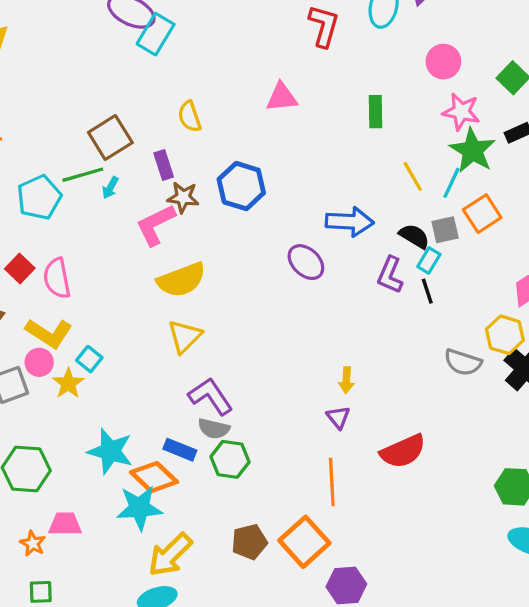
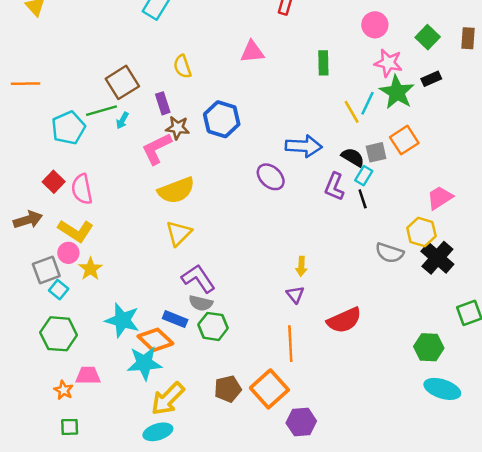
cyan line: (452, 183) -> (368, 103), moved
cyan square: (89, 359) -> (59, 290), moved

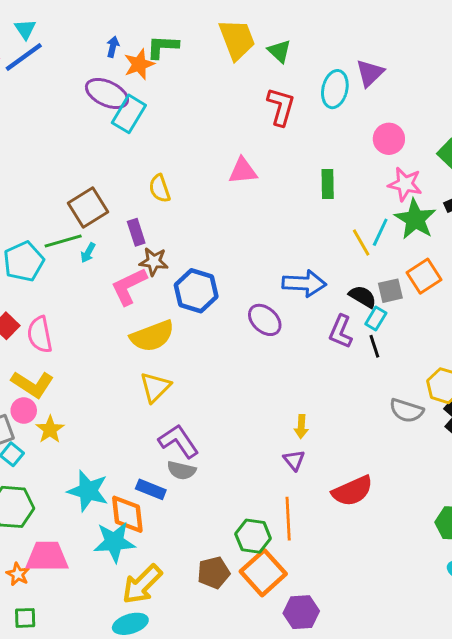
blue hexagon: (222, 119) -> (196, 291), moved
green hexagon: (213, 326) -> (253, 536), moved
orange diamond: (155, 340) -> (127, 514), turned 40
pink trapezoid: (88, 375) -> (47, 557), size x1.4

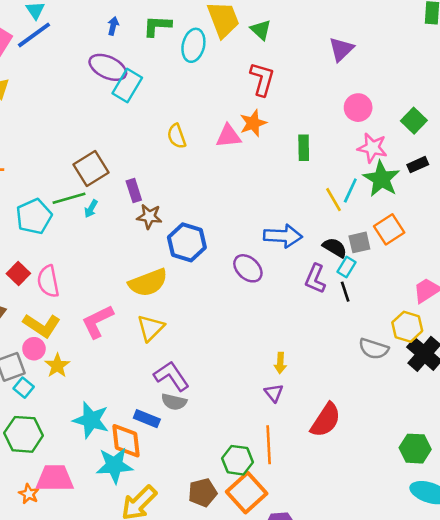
orange star: (139, 64) -> (253, 123), moved
cyan ellipse: (335, 89) -> (193, 45), moved
yellow semicircle: (160, 188) -> (177, 136), moved
pink L-shape: (129, 286) -> (97, 321), moved
red semicircle: (352, 491) -> (326, 420), turned -33

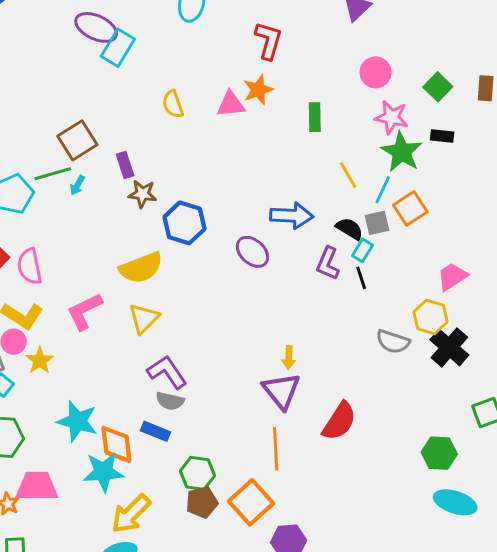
black rectangle: (418, 165) -> (442, 136), turned 30
cyan line: (350, 191) -> (383, 190), moved
purple triangle: (274, 393) -> (281, 391), size x1.8
blue rectangle: (147, 419) -> (156, 431), moved
green hexagon: (238, 460) -> (197, 473), moved

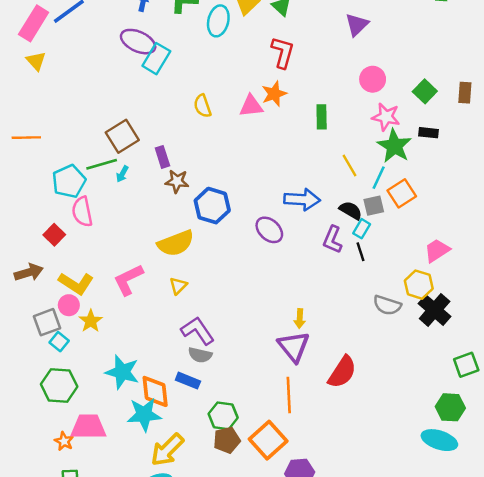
pink semicircle: (30, 266) -> (82, 212), moved
yellow triangle: (144, 318) -> (178, 286), size x0.7
green hexagon: (439, 453) -> (450, 407), moved

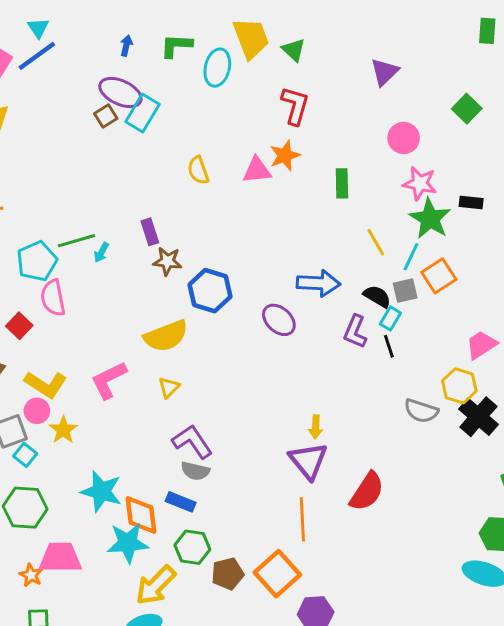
green square: (425, 91) -> (467, 109), moved
brown square: (122, 136) -> (106, 116), moved, size x0.6
green hexagon: (223, 416) -> (192, 547), moved

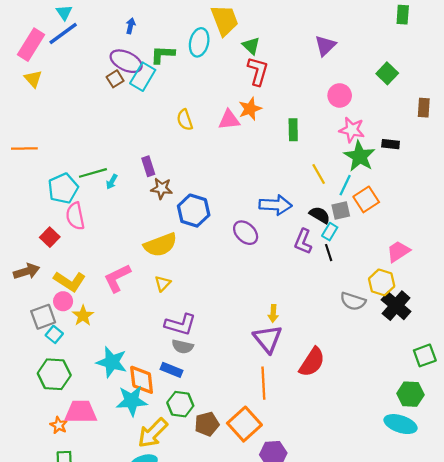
green L-shape: (176, 46) -> (163, 55), moved
green triangle: (294, 50) -> (251, 46), moved
purple L-shape: (192, 442) -> (180, 324), turned 140

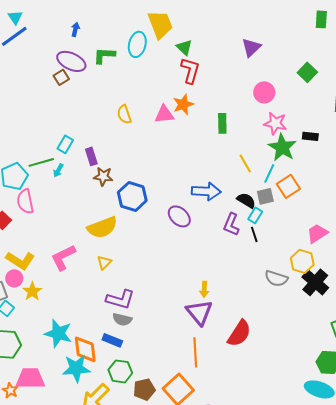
cyan rectangle: (143, 77) -> (65, 144), moved, size x0.7

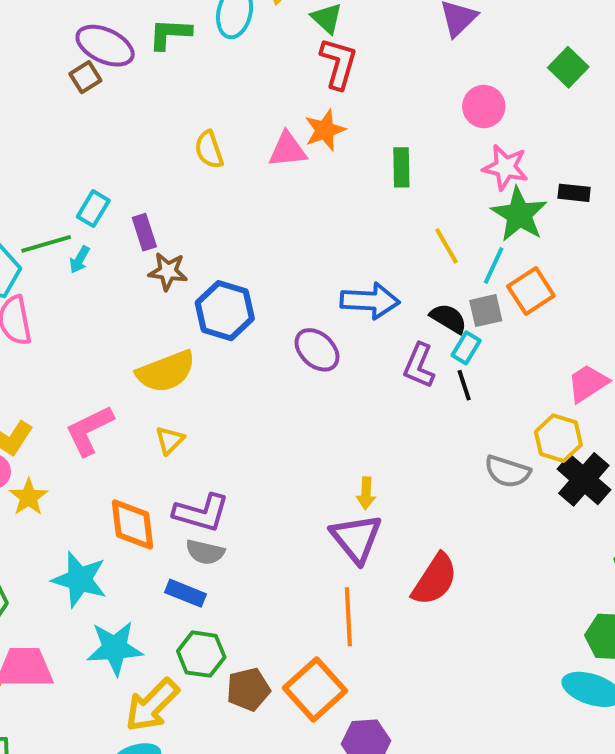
orange diamond: (85, 349) -> (132, 525), moved

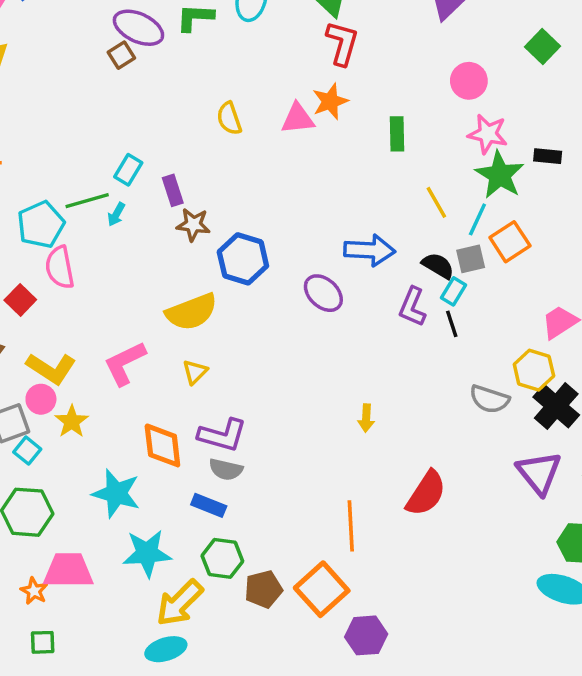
purple triangle: (356, 538) -> (539, 473), moved

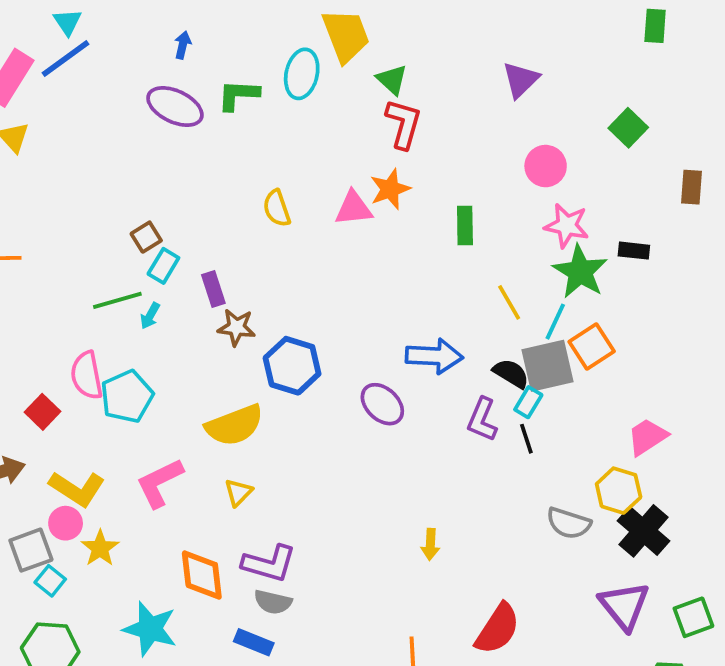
brown square: (121, 55) -> (146, 237), moved
cyan pentagon: (41, 225) -> (127, 396), moved
gray square: (471, 259) -> (547, 366), size x1.6

